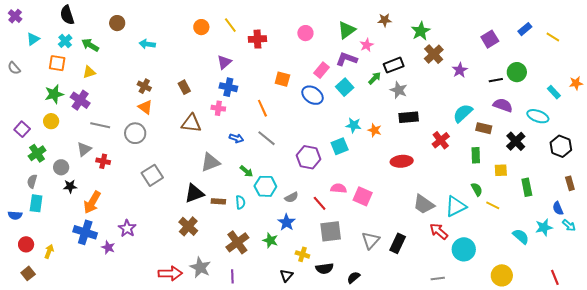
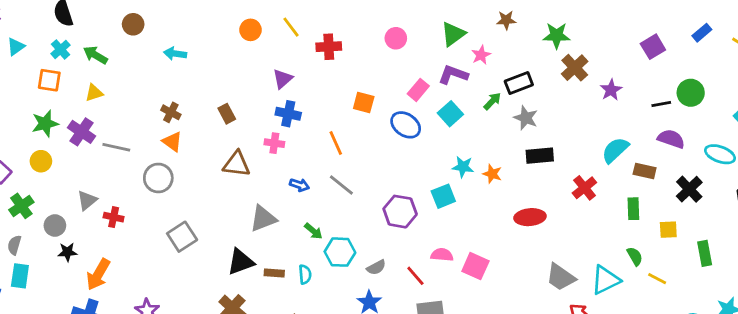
green star: (421, 31) -> (557, 35), turned 30
gray line: (100, 125) -> (116, 147), moved

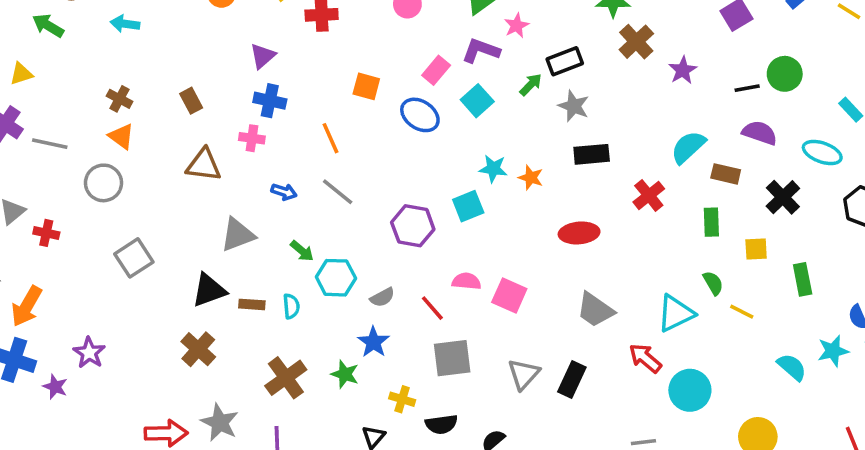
green arrow: (95, 55) -> (48, 26), moved
gray trapezoid: (561, 277) -> (595, 310), moved

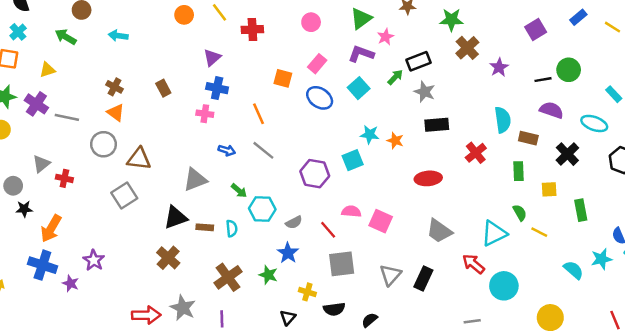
pink rectangle: (436, 70) -> (317, 64), moved
cyan semicircle: (688, 147) -> (503, 120), turned 125
brown triangle: (204, 165) -> (139, 159), moved

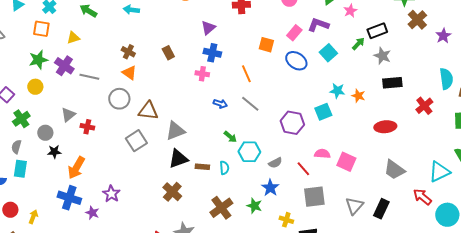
purple L-shape: (361, 54) -> (318, 25), moved
gray triangle: (195, 180) -> (175, 131), moved

